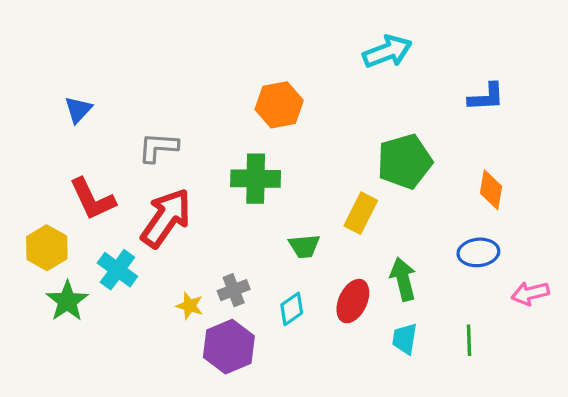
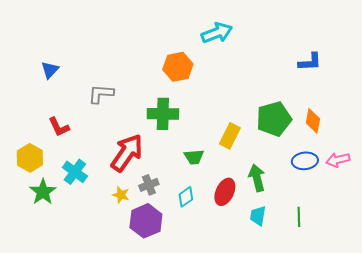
cyan arrow: (387, 52) -> (217, 33), moved
green pentagon: (405, 161) -> (274, 119), moved
red L-shape: (92, 199) -> (59, 127), size x0.7
red arrow: (166, 218) -> (127, 153), moved
pink arrow: (530, 293) -> (338, 160), moved

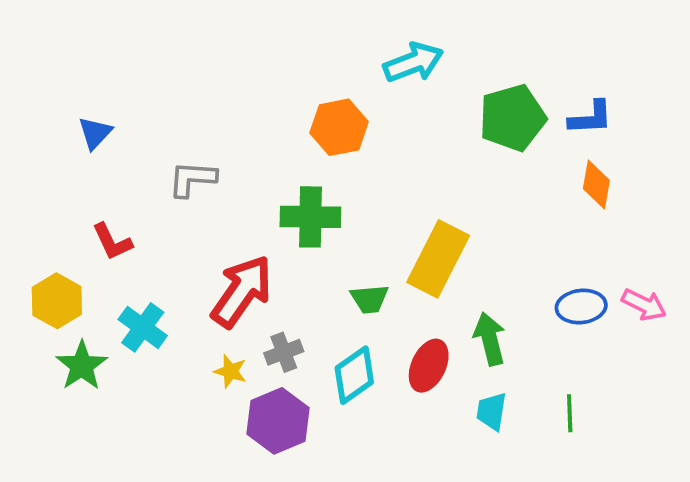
green pentagon: (274, 119) -> (513, 118), moved
orange diamond: (313, 121) -> (596, 184), moved
yellow rectangle: (230, 136) -> (438, 259), size x1.5
pink arrow: (338, 160) -> (644, 305), turned -140
cyan diamond: (186, 197) -> (354, 375), size x1.4

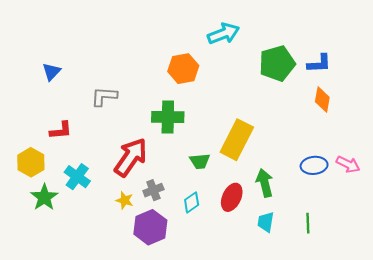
red L-shape: (112, 242) -> (61, 130), turned -70
cyan diamond: (354, 375) -> (192, 202), size x0.7

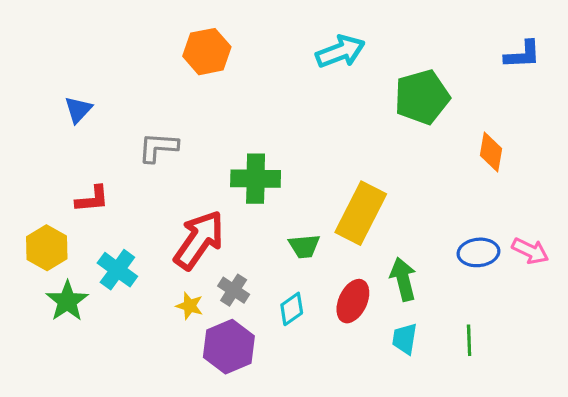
blue L-shape: (319, 63) -> (522, 55), moved
orange hexagon: (183, 69) -> (207, 52), moved
gray cross: (153, 190) -> (234, 290), turned -36

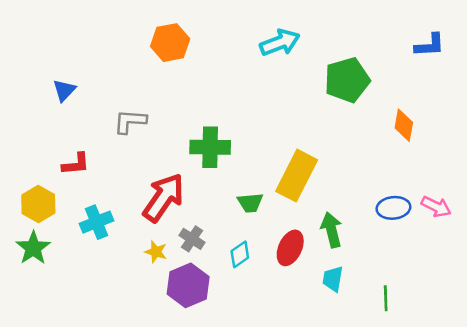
cyan cross: (117, 270) -> (96, 222), turned 32
green star: (67, 301) -> (33, 248), moved
green line: (469, 340) -> (386, 298), moved

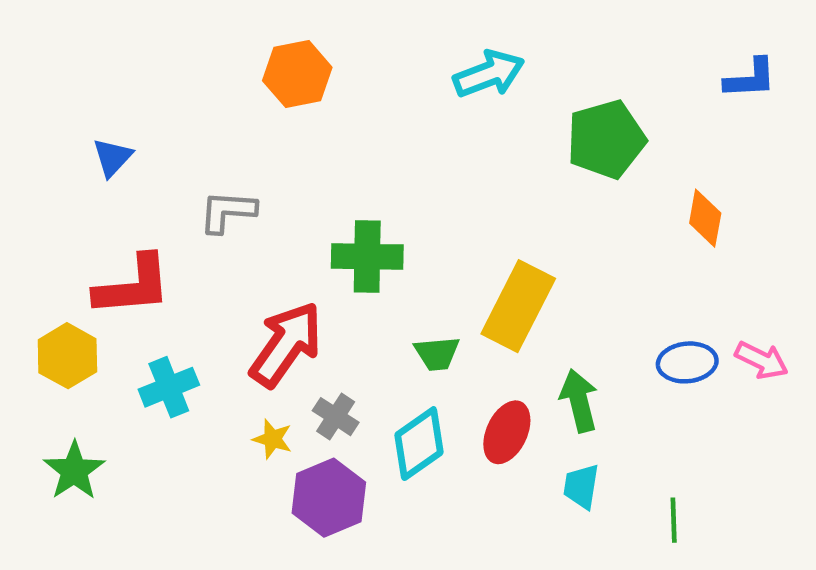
red L-shape: (76, 164) -> (133, 286), size x1.6
green star: (33, 248) -> (74, 471), moved
cyan diamond: (240, 254) -> (419, 444), size x1.5

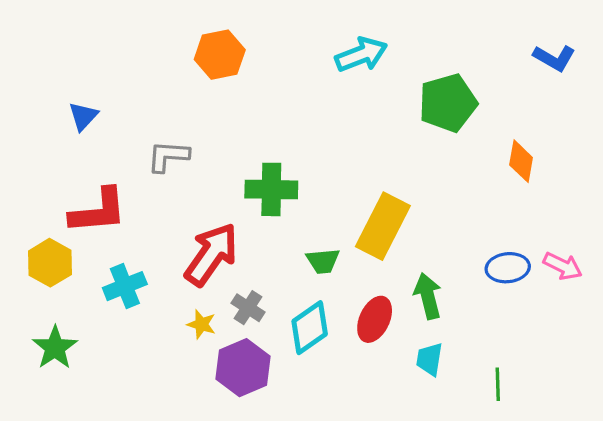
blue L-shape: (750, 78) -> (554, 58), turned 33

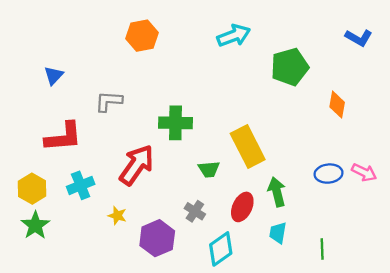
yellow rectangle: (383, 226) -> (248, 147), turned -54
yellow hexagon: (50, 263) -> (32, 189), moved
gray cross: (248, 308) -> (195, 211), moved
yellow star: (201, 324) -> (117, 216), moved
cyan diamond: (310, 328) -> (221, 249), moved

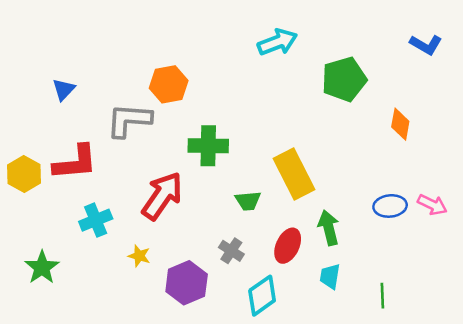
orange hexagon: (142, 36) -> (169, 84), moved
gray L-shape: (109, 101) -> (129, 120), size x1.4
yellow hexagon: (32, 189) -> (24, 174), moved

